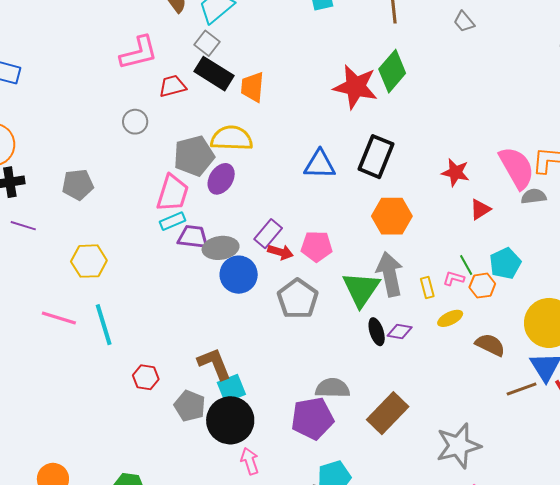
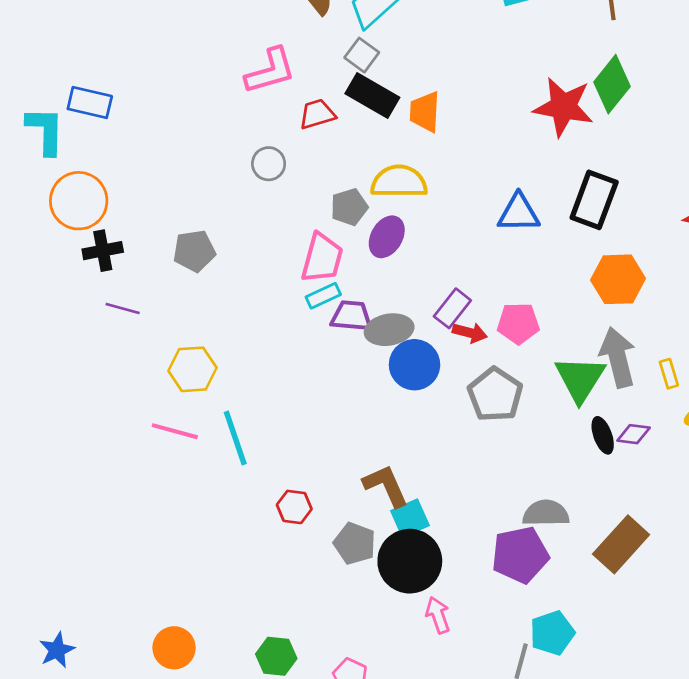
gray pentagon: (194, 156) -> (349, 207), size x0.7
yellow hexagon: (89, 261) -> (192, 369), moved

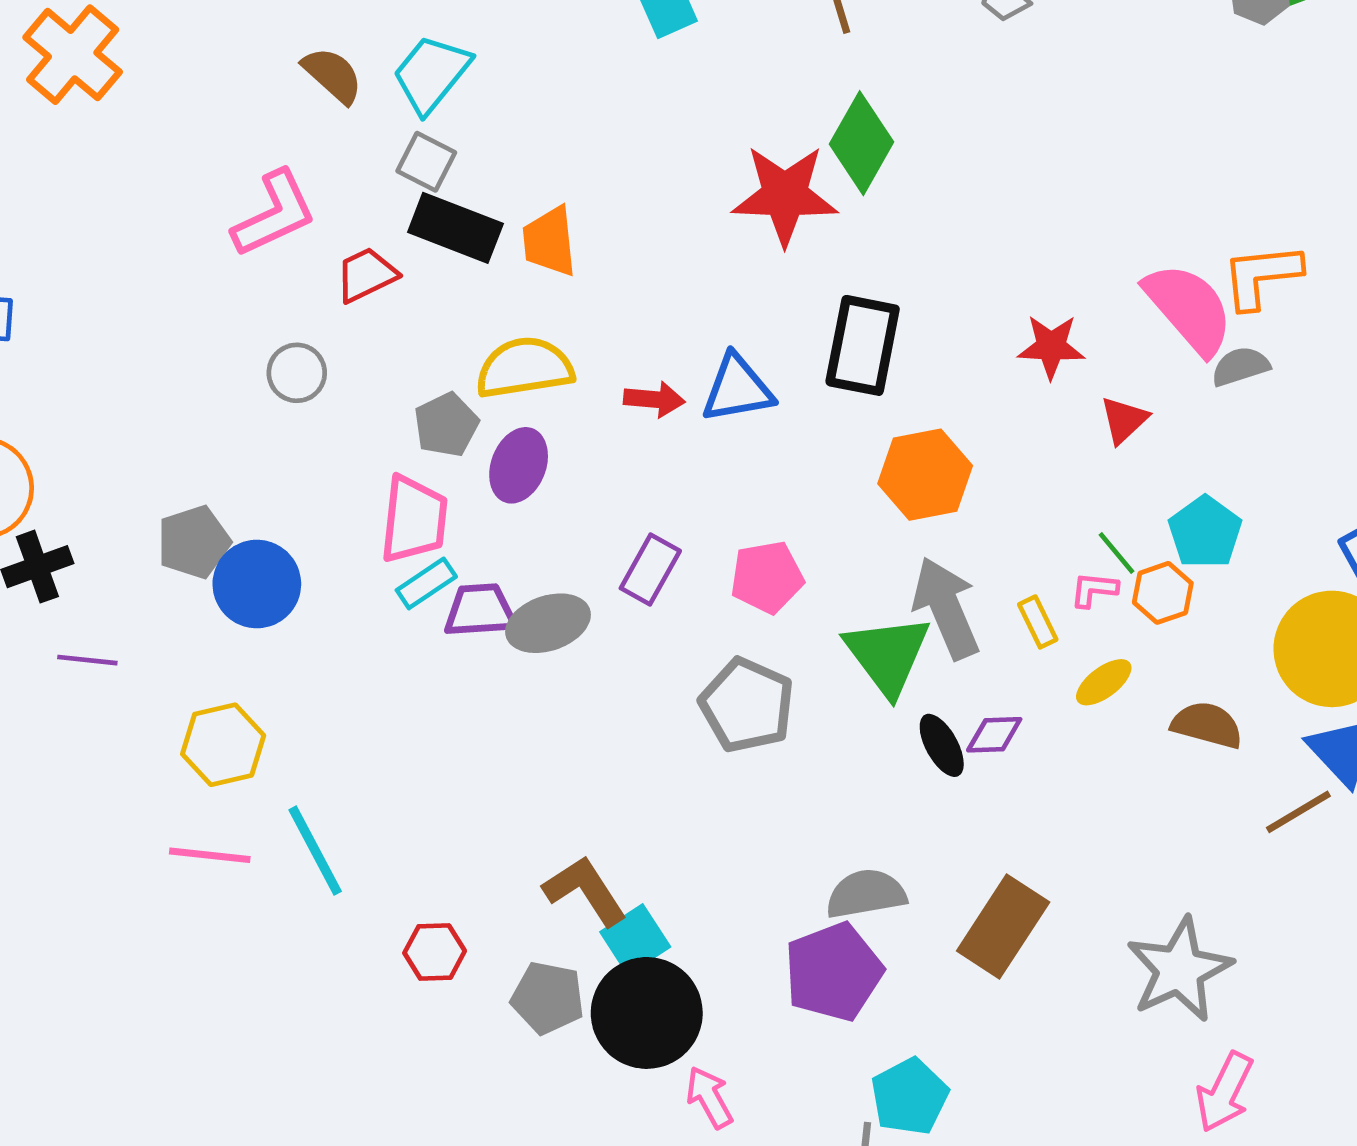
red arrow: (470, 333) -> (654, 399), moved
blue circle: (415, 365) -> (257, 584), moved

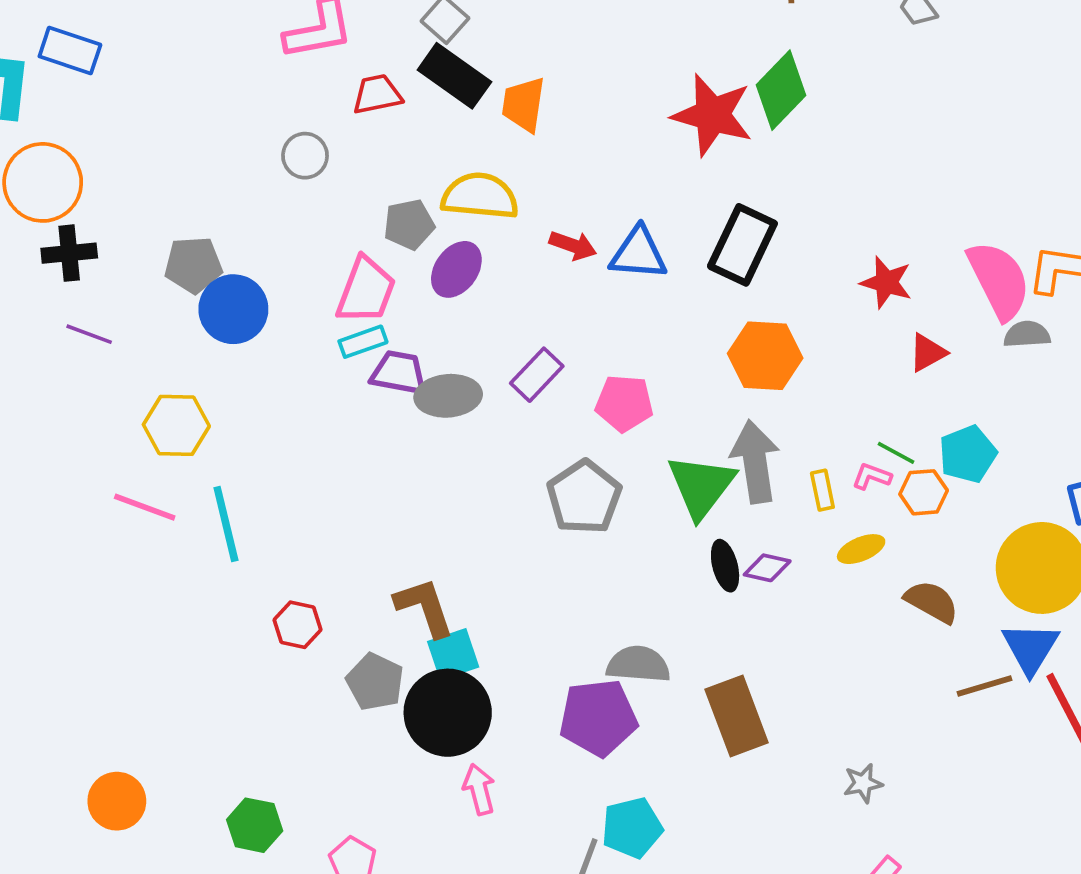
green line: (1116, 553) -> (896, 453), turned -36
brown rectangle: (1003, 927) -> (737, 716), turned -68
gray star: (1179, 970) -> (863, 783), size x0.5

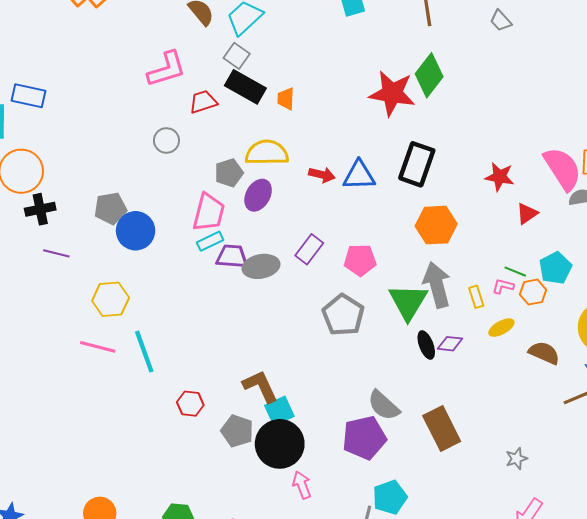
orange trapezoid: (524, 104) -> (286, 99), size x0.7
gray semicircle: (638, 664) -> (384, 405), turned -136

